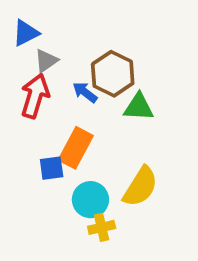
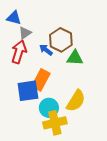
blue triangle: (26, 33) -> (14, 18), turned 42
blue square: (52, 168) -> (28, 91), size x1.6
yellow cross: (102, 227) -> (55, 123), size x1.6

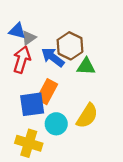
blue triangle: (14, 18) -> (17, 31), moved
blue arrow: (46, 50) -> (53, 57), size x1.5
yellow cross: (55, 123) -> (29, 143), moved, turned 30

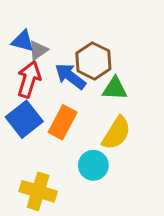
blue square: (32, 104) -> (24, 119), moved, turned -30
yellow semicircle: (87, 116) -> (116, 133), moved
cyan circle: (56, 124) -> (93, 165), moved

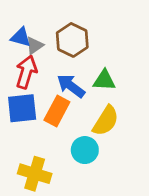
brown hexagon: (93, 61) -> (72, 40), moved
blue arrow: (70, 76) -> (71, 86), moved
blue square: (24, 119) -> (22, 108), turned 32

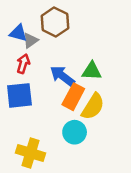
brown hexagon: (72, 40) -> (55, 22), moved
red arrow: (26, 72) -> (23, 64), size x0.7
orange rectangle: (57, 111) -> (73, 97), moved

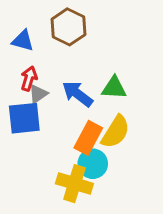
gray triangle: (30, 40) -> (38, 94), moved
orange rectangle: (73, 97) -> (88, 138), moved
yellow cross: (30, 153) -> (74, 184), moved

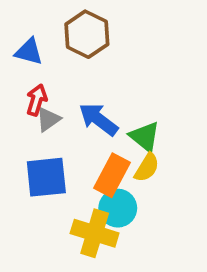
green triangle: (114, 88) -> (145, 137), moved, turned 36
blue square: (24, 118) -> (46, 177), moved
yellow semicircle: (116, 132) -> (147, 168), size x0.7

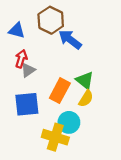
blue arrow: (98, 119) -> (70, 39), moved
orange rectangle: (112, 175) -> (60, 91), moved

